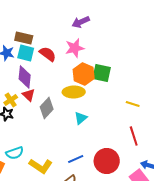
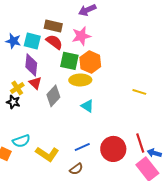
brown rectangle: (24, 38) -> (53, 26), moved
green square: (102, 73) -> (69, 61), moved
cyan triangle: (81, 118) -> (87, 106), turned -48
red line: (134, 136) -> (140, 143), moved

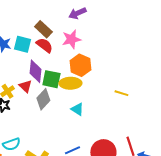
brown rectangle: (53, 26) -> (43, 29), turned 30
green square: (69, 61) -> (51, 79), moved
purple diamond: (31, 65) -> (35, 71), moved
yellow line: (139, 92) -> (121, 93), moved

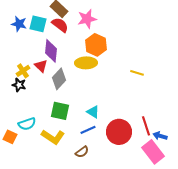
green square: (51, 79) -> (60, 111), moved
cyan triangle: (77, 109) -> (93, 112), moved

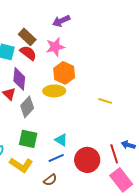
blue arrow: (160, 136) -> (128, 145), moved

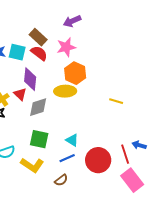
gray diamond: (27, 107) -> (38, 107), turned 30

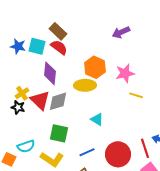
purple arrow: (72, 21) -> (121, 32), moved
pink star: (66, 47) -> (125, 73), moved
red triangle: (20, 94) -> (40, 100), moved, size x1.5
cyan triangle: (72, 140) -> (97, 119), moved

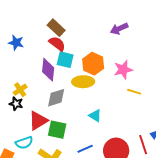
cyan square: (37, 46) -> (65, 60), moved
red triangle: (40, 100) -> (38, 121), moved, turned 45

